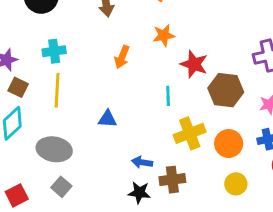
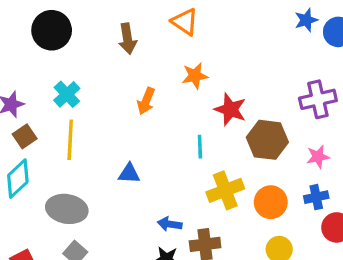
cyan cross: (54, 51) -> (67, 94), turned -35
brown square: (18, 87) -> (25, 136), turned 30

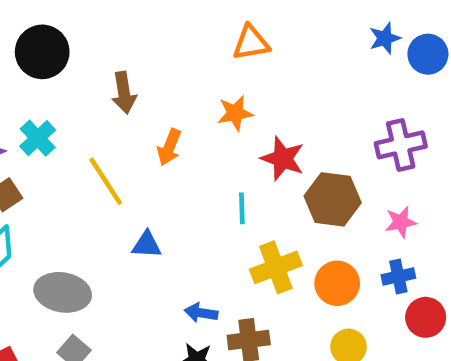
orange triangle: (185, 22) -> (251, 43), moved, turned -44
brown arrow: (127, 39) -> (124, 93), moved
cyan cross: (67, 94) -> (38, 138), moved
yellow line: (70, 140) -> (106, 181), moved, turned -36

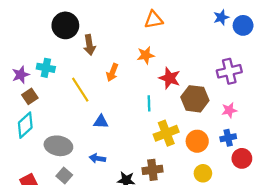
black circle: (42, 52) -> (65, 25), moved
cyan cross: (38, 138) -> (46, 68), turned -36
blue arrow: (201, 313) -> (97, 158), moved

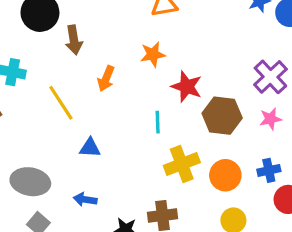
purple cross: (229, 71) -> (270, 77), turned -30
pink star: (229, 110) -> (270, 119), moved

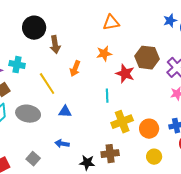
brown hexagon: (222, 116) -> (147, 58), moved
gray ellipse: (30, 182) -> (28, 114), moved

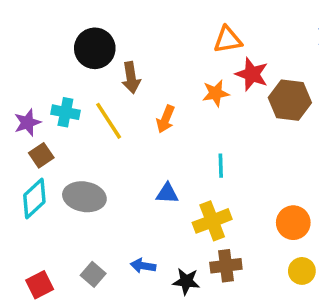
red star: (125, 74) -> (252, 74), moved
yellow line: (47, 84) -> (109, 121), moved
blue triangle: (65, 112) -> (167, 193), moved
yellow cross: (122, 122) -> (212, 221), moved
blue arrow: (62, 144) -> (143, 266), moved

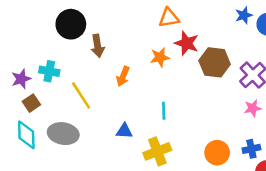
yellow line: (109, 121) -> (81, 95), moved
cyan diamond: (34, 198) -> (26, 135), turned -48

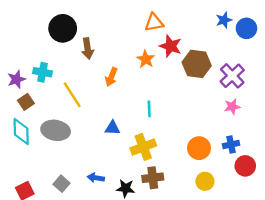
orange star: (160, 57) -> (146, 59), turned -30

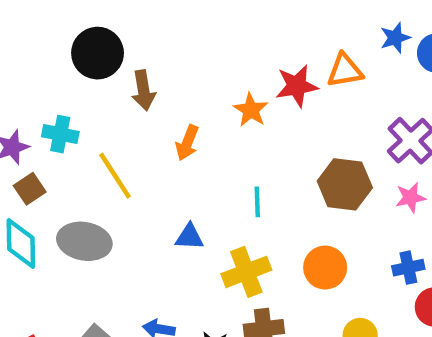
orange triangle: (154, 22) -> (345, 71), moved
red star: (171, 46) -> (297, 86), turned -30
brown hexagon: (197, 64) -> (345, 184), moved
orange circle: (199, 148) -> (325, 268), moved

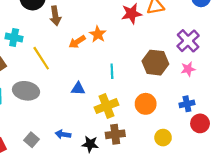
orange star: (251, 110) -> (98, 34), moved
orange arrow: (187, 143) -> (77, 42), turned 35

